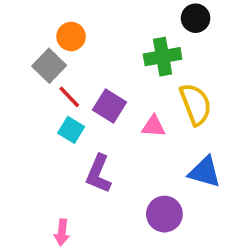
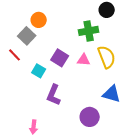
red line: (69, 97) -> (15, 55), moved
pink triangle: (153, 126) -> (84, 60), moved

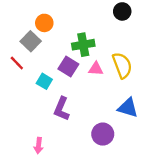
green cross: (89, 31) -> (83, 45), moved

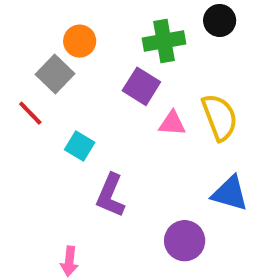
green cross: (83, 45) -> (164, 41), moved
purple square: (68, 66) -> (141, 86), moved

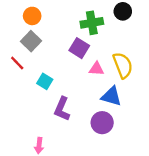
orange circle: (80, 41) -> (32, 16), moved
blue triangle: (230, 193) -> (111, 96), moved
purple circle: (185, 241) -> (102, 123), moved

